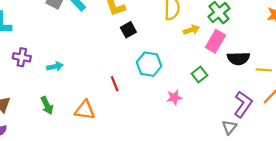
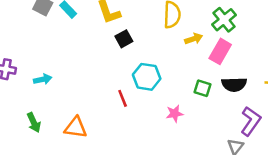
black semicircle: (238, 58) -> (234, 84), moved
green square: (199, 74) -> (202, 88), turned -35
red line: (115, 84) -> (123, 98), moved

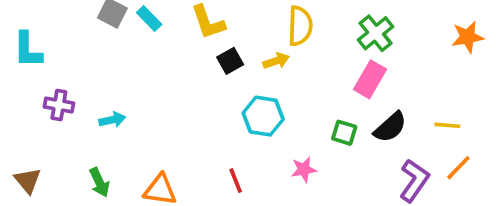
yellow arrow: (194, 39) -> (276, 61), moved
black semicircle: (234, 84) -> (390, 127), turned -40
red line: (123, 98) -> (236, 181), moved

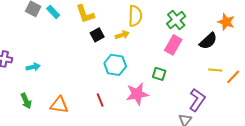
orange star: (468, 37) -> (226, 22), turned 30
black semicircle: (390, 127) -> (208, 41), moved
orange line: (458, 168) -> (233, 77), moved
pink star: (304, 169) -> (137, 94), size x1.6

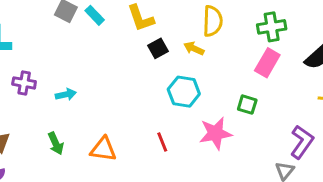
green cross: (176, 20) -> (272, 27), turned 30
yellow arrow: (122, 35) -> (194, 48), turned -136

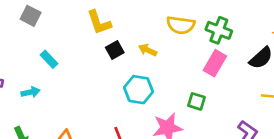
cyan rectangle: (95, 15) -> (49, 59), moved
yellow semicircle: (213, 21) -> (181, 25), moved, turned 96
green cross: (272, 27) -> (219, 30), turned 30

